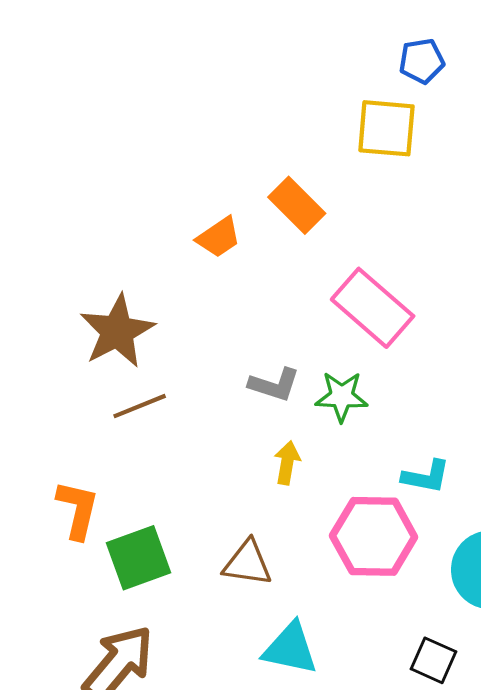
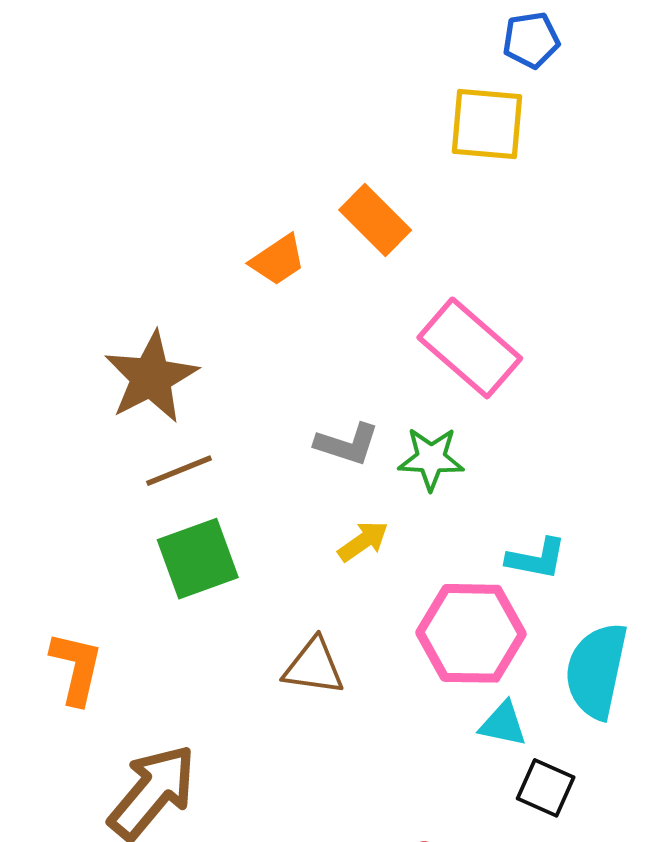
yellow arrow: (287, 463) -> (363, 541), turned 45
orange L-shape: (78, 510) -> (76, 668), moved
green square: (139, 558) -> (198, 559), moved
cyan triangle: (290, 649) -> (503, 724), moved, size x0.7

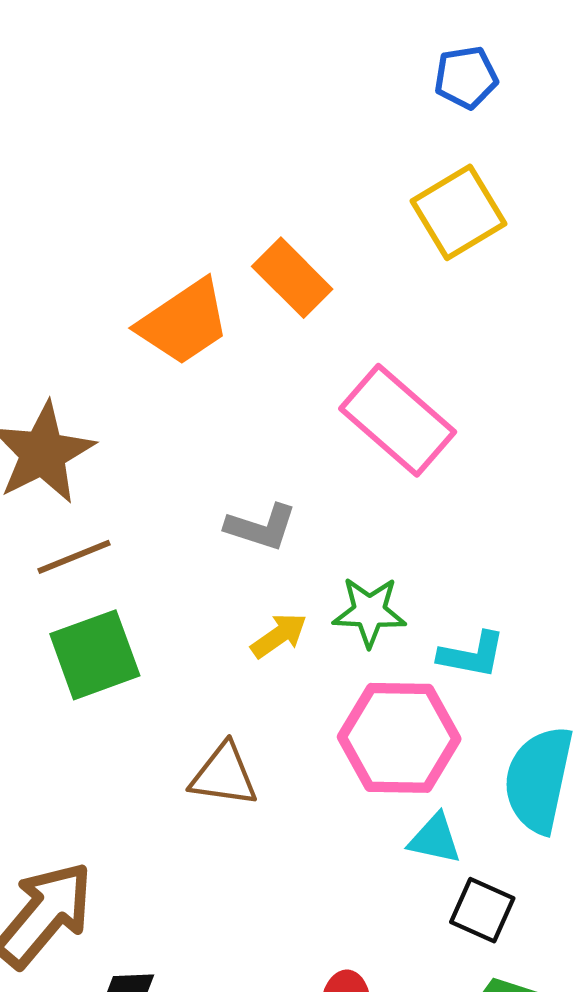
yellow square: (487, 124) -> (458, 212), moved, turned -36
orange trapezoid: (278, 260) -> (184, 322), size x1.5
green star: (431, 459) -> (369, 612), moved

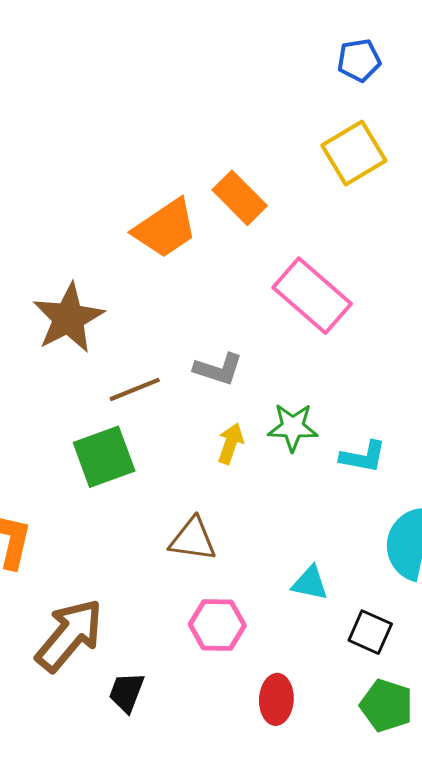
brown line: (74, 557) -> (135, 389), moved
yellow arrow: (279, 636) -> (231, 443), turned -36
pink hexagon: (399, 738) -> (217, 625), moved, size x0.7
cyan triangle: (435, 839) -> (310, 583), moved

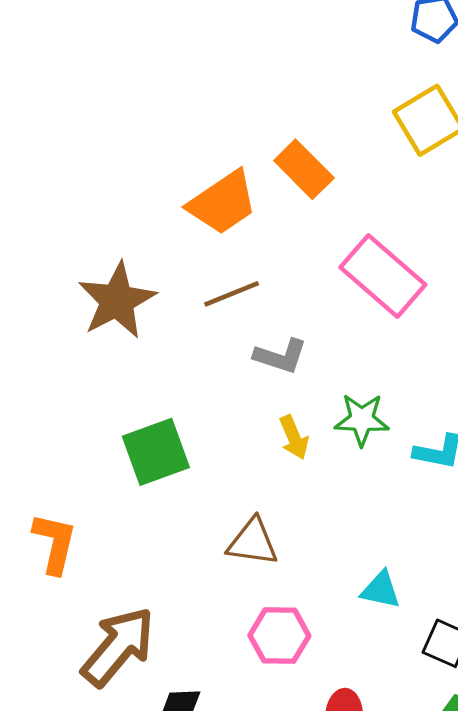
brown line: (135, 389) -> (232, 294), moved
yellow arrow: (231, 443) -> (294, 437), turned 138

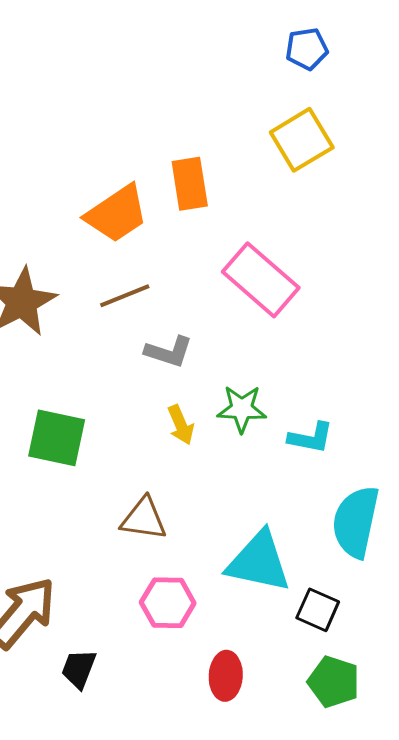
orange rectangle: (304, 169) -> (190, 184), turned 36
green square: (156, 452) -> (57, 438), turned 32
cyan triangle: (381, 590) -> (259, 562), size x1.8

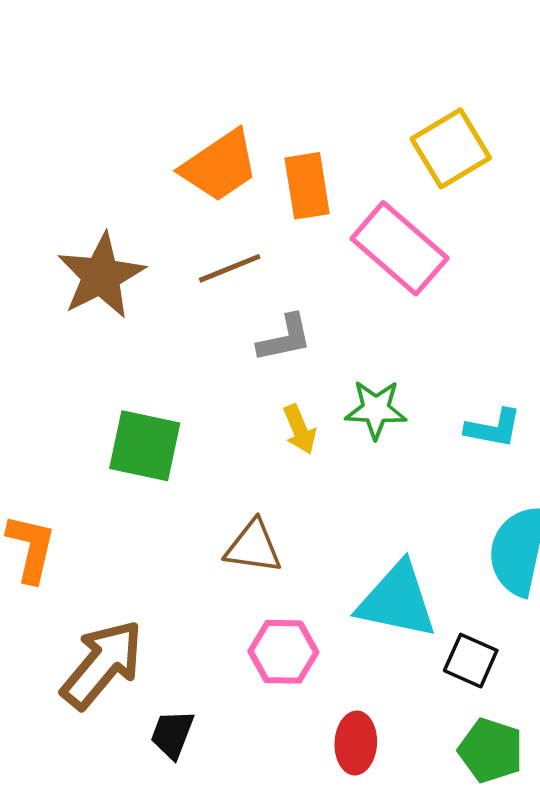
yellow square: (302, 140) -> (451, 148), moved
orange rectangle: (190, 184) -> (307, 186), moved
gray L-shape: (169, 352) -> (285, 338), turned -30
cyan L-shape: (311, 438) -> (493, 428), moved

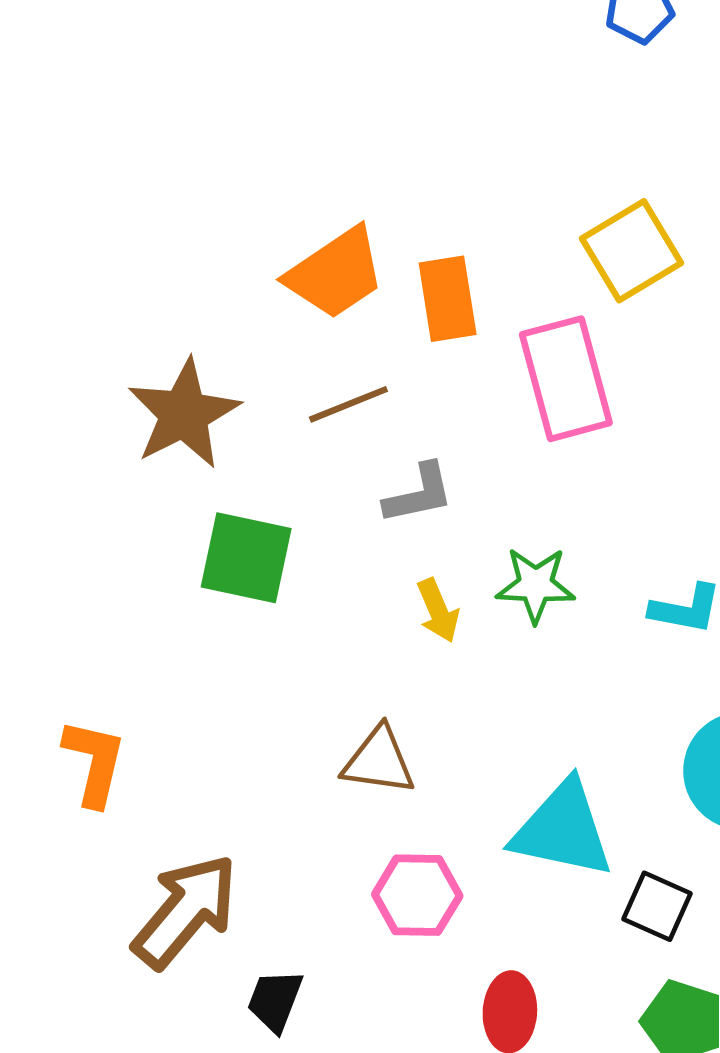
pink rectangle: (400, 248) -> (566, 379), turned 34
green square: (145, 446) -> (246, 558), moved

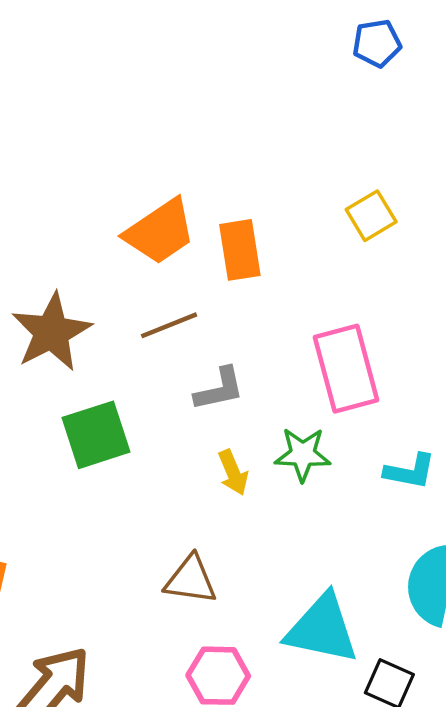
yellow square: (631, 251) -> (371, 216), size x0.7
pink rectangle: (566, 379) -> (346, 369), moved
green square: (246, 558) -> (96, 435), turned -30

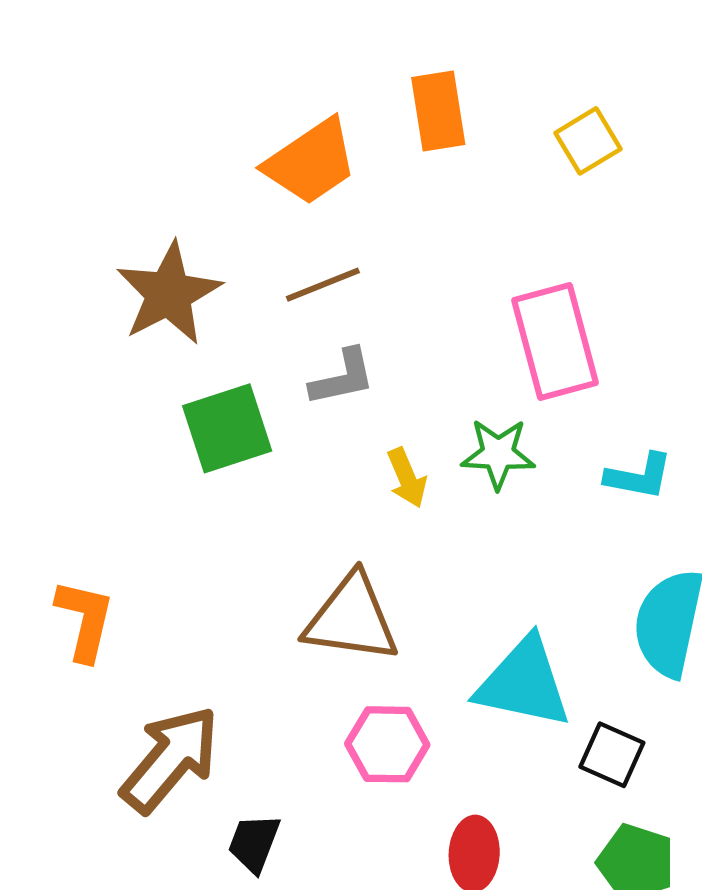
orange rectangle: (240, 250) -> (438, 111), moved
gray L-shape: (219, 389) -> (342, 377), moved
brown triangle: (191, 580) -> (351, 619), size x1.4

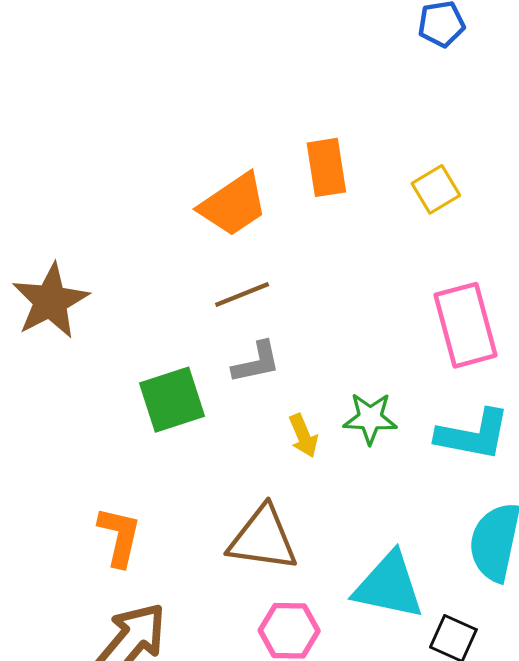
brown star: (169, 294) -> (50, 301), moved
pink rectangle: (555, 342) -> (465, 325), moved
cyan L-shape: (639, 476) -> (473, 435), size x1.5
orange L-shape: (85, 620) -> (119, 537), moved

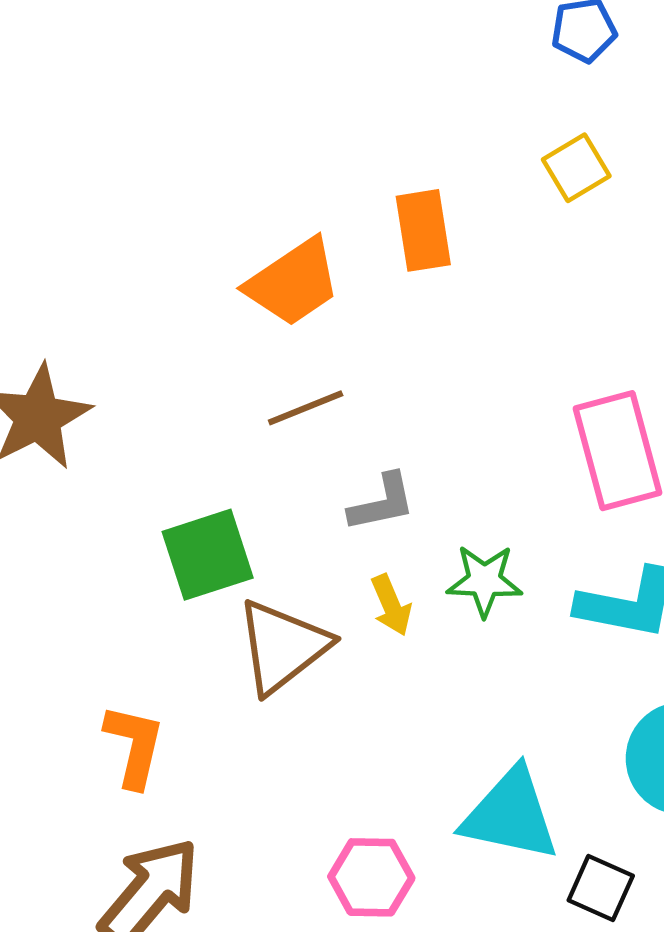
yellow square: (436, 189) -> (576, 168), moved
gray L-shape: (256, 362) -> (382, 503), moved
brown triangle: (263, 539) -> (283, 646), moved, turned -46

